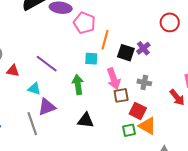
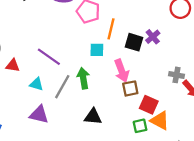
gray cross: (144, 82) -> (176, 75), moved
purple triangle: (47, 107) -> (39, 115), moved, turned 36
gray line: (32, 124) -> (62, 87), moved, turned 50

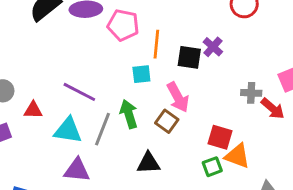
cyan triangle: (36, 84) -> (68, 130), size x1.5
brown square: (130, 88) -> (167, 121), moved, turned -35

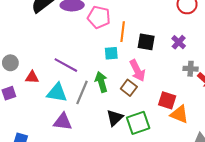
purple cross: (213, 47) -> (179, 42), moved
black triangle: (148, 163) -> (115, 118), turned -42
green square: (212, 167) -> (138, 123), moved, size x1.6

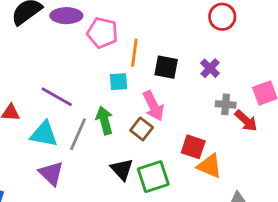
black triangle: (115, 118) -> (122, 169), turned -30
purple triangle: (63, 122) -> (51, 173), turned 36

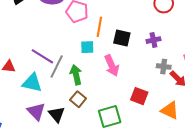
purple cross: (210, 68) -> (153, 40), turned 32
brown square: (142, 129) -> (78, 99), moved
gray line: (78, 134) -> (57, 67), moved
orange triangle: (210, 166) -> (170, 110), moved
black triangle: (122, 169) -> (57, 114), moved

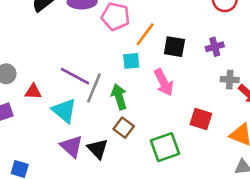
orange line: (99, 27) -> (145, 34), turned 30
cyan triangle: (32, 83) -> (64, 110), turned 30

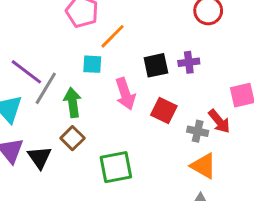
black square: (174, 47) -> (156, 65), moved, turned -30
gray cross: (230, 80) -> (198, 131), moved
red square: (201, 119) -> (164, 110), moved

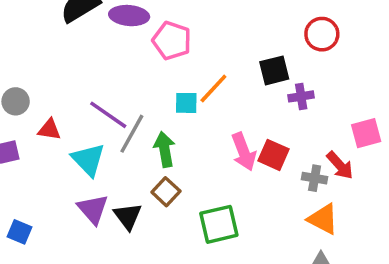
orange line: (113, 36) -> (213, 88), moved
black square: (156, 65) -> (274, 70), moved
pink arrow: (125, 94) -> (244, 152), moved

